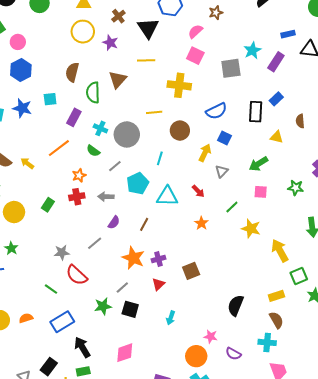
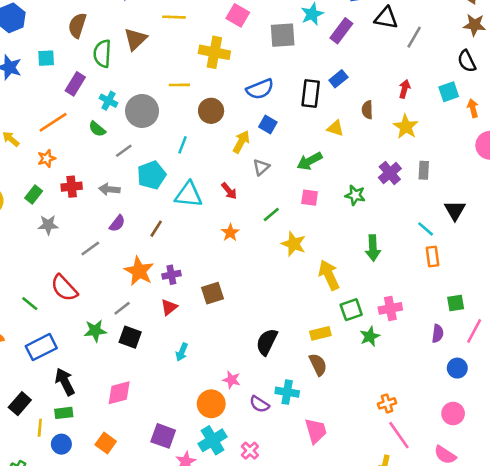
orange star: (79, 175) -> (47, 158), moved
gray star: (62, 252) -> (48, 225), moved
cyan cross: (267, 342) -> (287, 392), moved

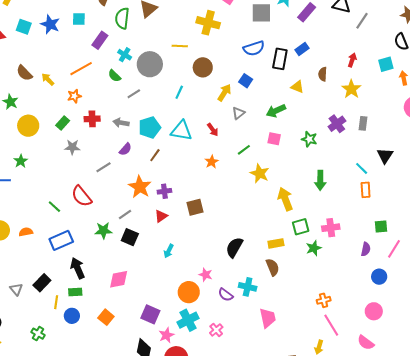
blue semicircle: (260, 89) -> (254, 48), moved
cyan pentagon: (151, 175) -> (150, 128), moved

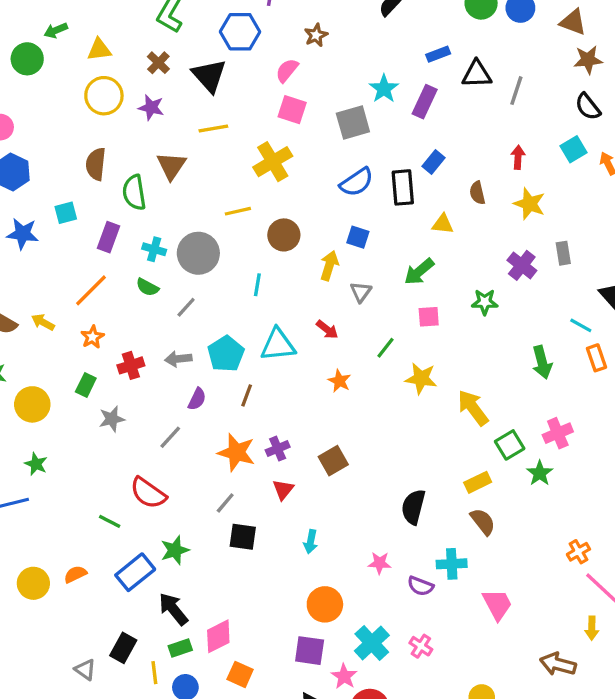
yellow cross: (208, 23) -> (273, 162), turned -30
green arrow: (320, 180) -> (542, 362), moved
green star: (103, 230) -> (175, 550), moved
pink diamond: (119, 279) -> (218, 636), moved
orange circle: (189, 292) -> (325, 604), moved

